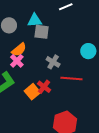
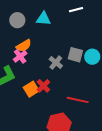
gray square: (42, 32) -> (75, 55), moved
red line: (71, 79) -> (78, 100), moved

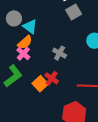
cyan triangle: (43, 19) -> (30, 27), moved, turned 42
gray square: (75, 55) -> (74, 12), moved, turned -35

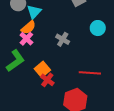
cyan triangle: (30, 27) -> (34, 12), turned 35
red cross: (52, 78) -> (47, 80), moved

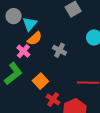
orange semicircle: (28, 27) -> (35, 38), moved
red cross: (47, 80) -> (53, 100), moved

